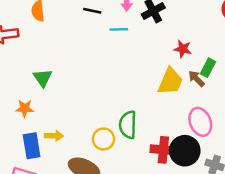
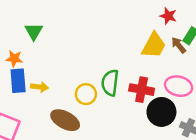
pink ellipse: (200, 122) -> (179, 86), turned -60
blue rectangle: (32, 146) -> (18, 81), moved
red cross: (163, 150) -> (142, 90), moved

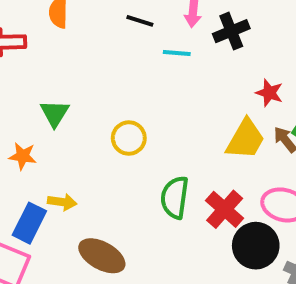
blue rectangle: (18, 81) -> (29, 223), moved, turned 30
red cross: (142, 90) -> (225, 209), turned 30
yellow circle: (86, 94) -> (129, 138), moved

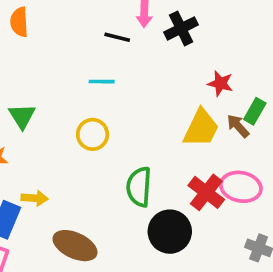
black line: (140, 21) -> (117, 37), moved
cyan line: (177, 53) -> (102, 82), moved
red cross: (225, 209) -> (206, 192), moved
black circle: (256, 246) -> (170, 232), moved

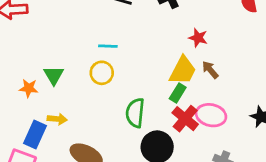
cyan line: (102, 82) -> (108, 46), moved
green rectangle: (255, 111) -> (178, 93), moved
green triangle: (22, 116) -> (54, 75), moved

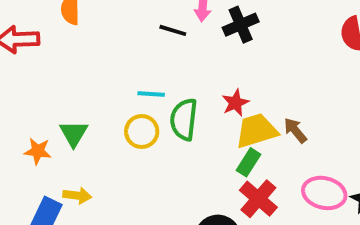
red star: (198, 38) -> (235, 103), moved, turned 30
yellow trapezoid: (183, 71) -> (256, 131), turned -136
green semicircle: (135, 113) -> (184, 119), moved
pink ellipse: (211, 115) -> (324, 193), moved

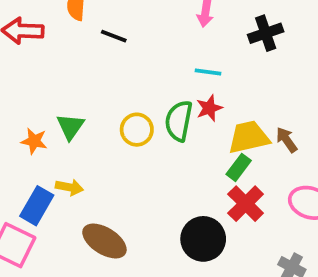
black cross: (241, 25) -> (266, 33), moved
black line: (173, 30) -> (114, 36), moved
cyan line: (151, 94) -> (208, 72), moved
red star: (235, 103) -> (209, 108), moved

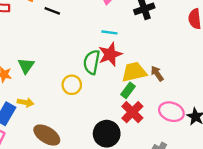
red star: (209, 108) -> (110, 54), size x1.5
yellow circle: (137, 130) -> (72, 85), moved

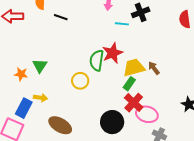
cyan line: (109, 32) -> (122, 24), moved
pink ellipse: (171, 112) -> (147, 114), moved

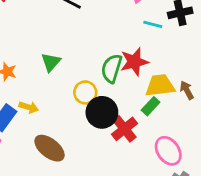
green triangle: (40, 66) -> (51, 62), moved
red cross: (134, 103) -> (124, 129), moved
pink ellipse: (147, 114) -> (168, 151), turned 30
black circle: (112, 122) -> (102, 112), moved

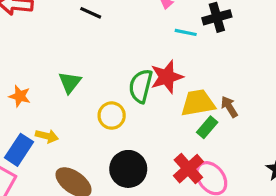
green rectangle: (151, 106) -> (207, 127), moved
black circle: (102, 112) -> (128, 169), moved
red cross: (124, 129) -> (188, 169), moved

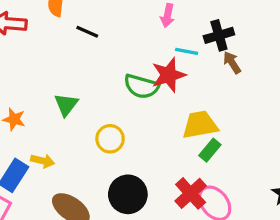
red star: (167, 77) -> (169, 75), moved
green semicircle: (141, 86) -> (141, 86), moved, turned -88
brown arrow: (229, 107) -> (232, 63), moved

